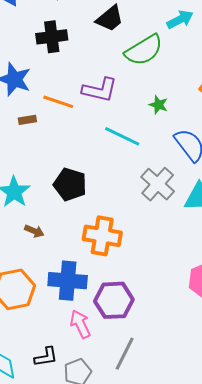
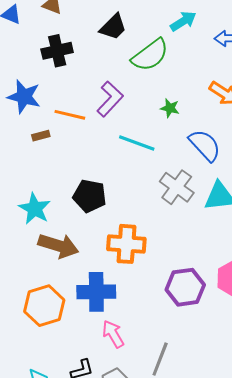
purple L-shape: (100, 90) -> (110, 99), turned -54
brown arrow: (34, 231) -> (58, 246), size x2.0
purple hexagon: (114, 300) -> (185, 287), moved

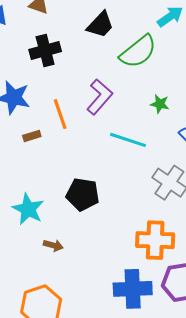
orange line: (70, 115) -> (60, 114), turned 60
orange cross: (126, 244) -> (155, 240), moved
brown arrow: (58, 246) -> (53, 245), size x0.5
blue cross: (96, 292) -> (133, 289), moved

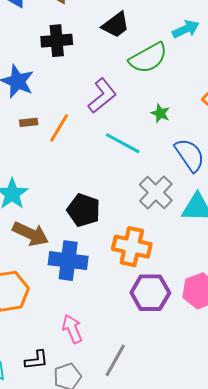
orange line: (60, 114) -> (59, 128), moved, turned 40
black pentagon: (83, 194) -> (84, 210), moved
brown arrow: (53, 245) -> (31, 234), size x1.8
blue cross: (133, 289) -> (68, 261), moved

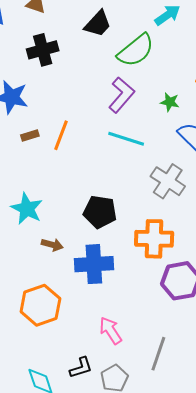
purple L-shape: (102, 96) -> (121, 95), moved
green star: (160, 113) -> (170, 102), moved
brown arrow: (31, 234) -> (52, 245), size x0.6

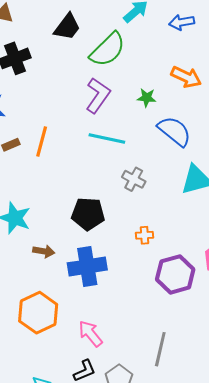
gray cross: (168, 181) -> (134, 179), moved, size x0.7
orange cross: (154, 239) -> (145, 235), size x0.5
pink arrow: (111, 331) -> (91, 334), moved

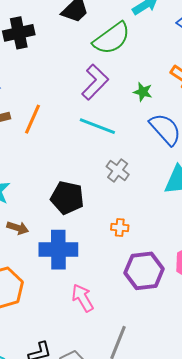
pink arrow: (91, 334) -> (83, 298), moved

